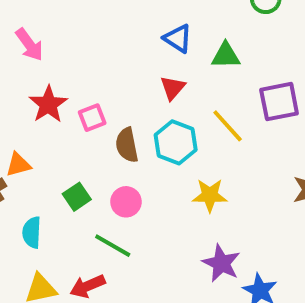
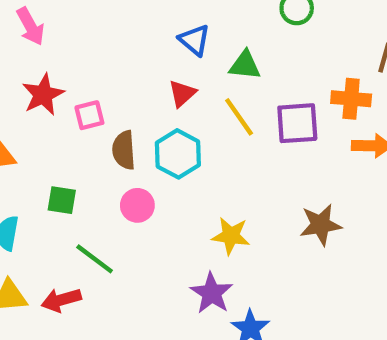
yellow line: (228, 126) -> (239, 117), moved
yellow star: (210, 195) -> (231, 236), moved
green square: (77, 197) -> (62, 200), turned 36
pink circle: (126, 202) -> (137, 205), moved

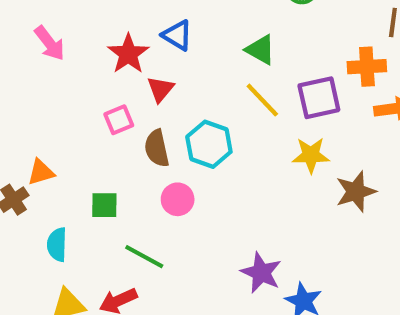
blue triangle: (195, 40) -> (177, 35), moved
green triangle: (245, 65) -> (260, 50), turned 32
red triangle: (182, 93) -> (160, 89), moved
red star: (43, 95) -> (128, 54), moved
yellow star: (231, 236) -> (311, 155), moved

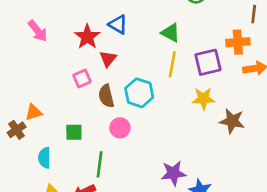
yellow line: (262, 100) -> (172, 64), turned 55
brown star: (356, 192) -> (232, 121), turned 30
green line: (144, 257) -> (100, 164), turned 70
purple star: (261, 273) -> (173, 173), turned -30

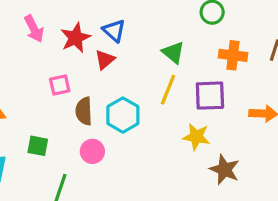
pink arrow: (38, 31) -> (34, 29), moved
orange cross: (238, 42) -> (233, 55), moved
red triangle: (108, 59) -> (105, 60), moved

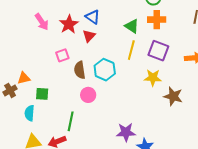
orange cross: (233, 55) -> (157, 20), moved
purple square: (210, 96) -> (158, 51), turned 30
green square: (38, 146) -> (42, 94), moved

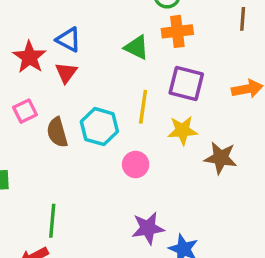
yellow line: (131, 50) -> (143, 107), moved
pink circle: (88, 95) -> (136, 164), moved

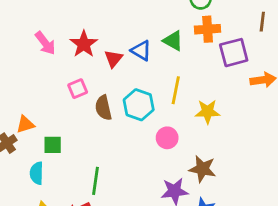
blue triangle: (68, 40) -> (141, 51), moved
purple square: (186, 84) -> (234, 53), moved, turned -32
brown star: (221, 158) -> (202, 169), moved

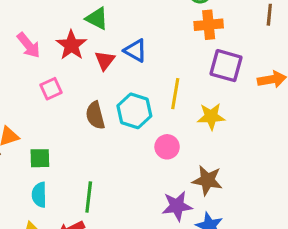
green triangle: (173, 41) -> (97, 18), moved
purple square: (234, 53) -> (226, 66), moved, turned 32
pink square: (78, 89) -> (51, 89), moved
cyan semicircle: (37, 173) -> (39, 195), moved

